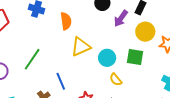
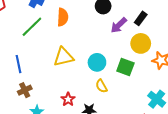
yellow triangle: (81, 47) -> (64, 57), moved
green line: (32, 59) -> (32, 27), moved
blue line: (61, 81) -> (19, 64), moved

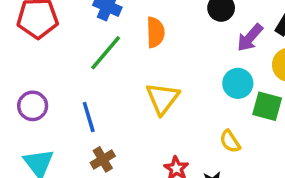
yellow triangle: (64, 57) -> (163, 98), turned -35
cyan circle: (97, 62) -> (238, 83), moved

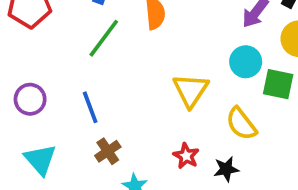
yellow triangle: (163, 98) -> (191, 90), moved
yellow semicircle: (230, 141) -> (241, 124), size x1.4

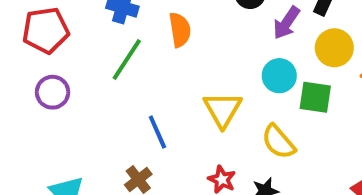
purple circle: (30, 99) -> (53, 92), moved
blue line: (90, 107) -> (157, 132), moved

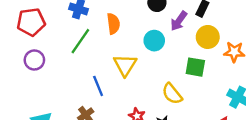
cyan circle: (279, 76) -> (154, 41), moved
yellow triangle: (222, 109) -> (125, 65), moved

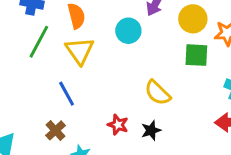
yellow triangle: (125, 65) -> (80, 51), moved
green square: (195, 67) -> (196, 55), moved

